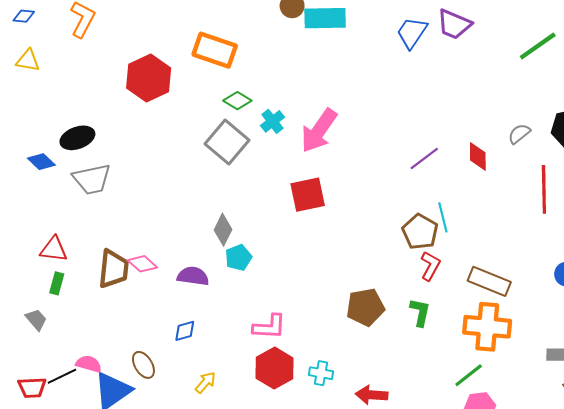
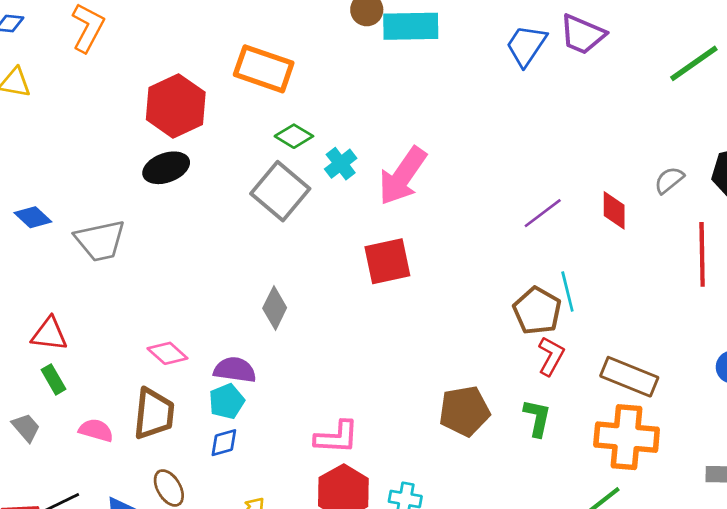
black ellipse: (77, 138) -> (166, 168), moved
cyan pentagon: (238, 258) -> (227, 401), moved
brown trapezoid: (114, 269) -> (154, 414), moved
green rectangle: (57, 283) -> (53, 379), turned -45
pink semicircle: (89, 364) -> (96, 430), moved

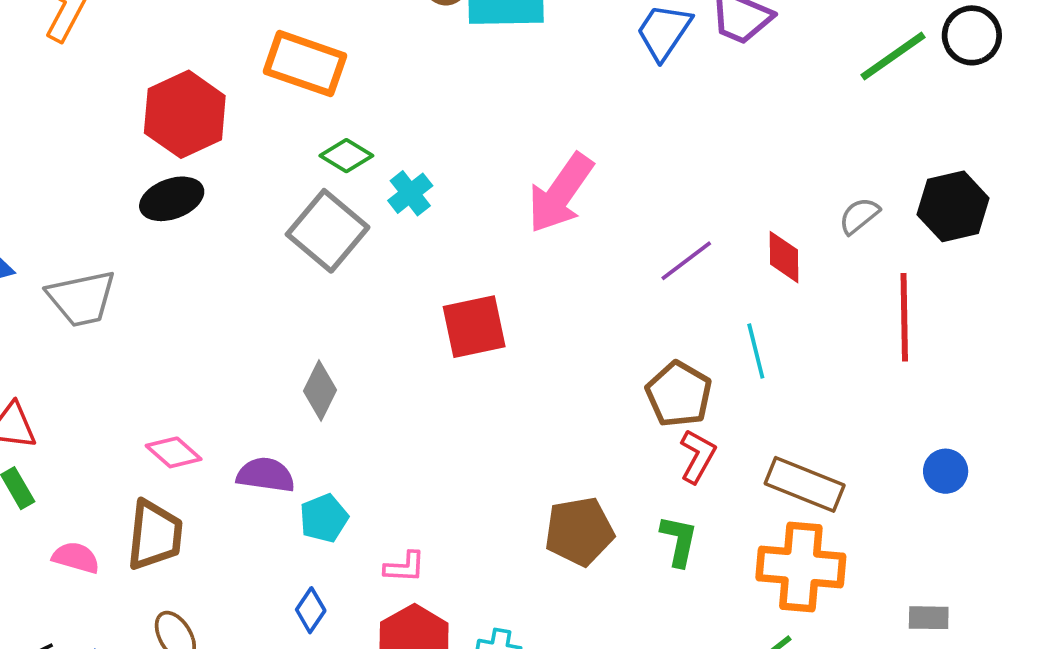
pink arrow: (403, 176) -> (560, 193), moved
cyan line: (567, 291) -> (756, 351), moved
cyan pentagon: (227, 401) -> (324, 518), moved
pink L-shape: (337, 437) -> (405, 567), size x0.7
blue diamond: (224, 443) -> (311, 610), moved, turned -40

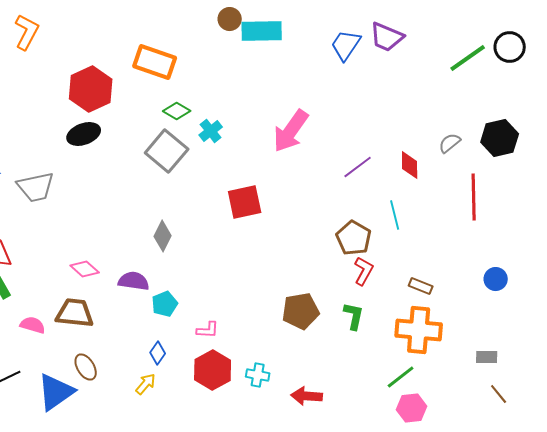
brown rectangle: (805, 484) -> (421, 286), size x0.6
brown trapezoid: (155, 535) -> (75, 313), turned -90

